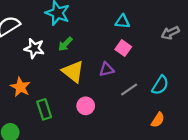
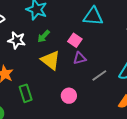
cyan triangle: (122, 22) -> (93, 16), size x1.5
pink square: (123, 48) -> (75, 40), moved
pink circle: (86, 106) -> (69, 96), moved

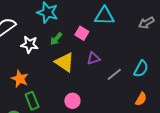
pink square: (75, 40) -> (82, 33), moved
green rectangle: (26, 93) -> (32, 101), moved
pink circle: (69, 96) -> (72, 101), moved

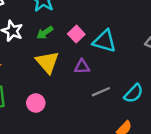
cyan triangle: (104, 16) -> (104, 41), moved
pink circle: (72, 101) -> (36, 103), moved

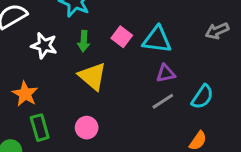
green arrow: (45, 33) -> (84, 41), turned -42
purple triangle: (82, 67) -> (166, 73), moved

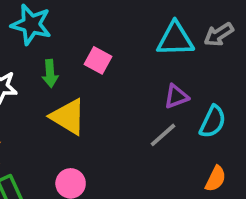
cyan triangle: (157, 40) -> (175, 39), moved
purple triangle: (166, 73) -> (176, 96), moved

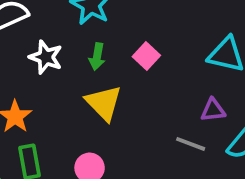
gray line: (163, 135) -> (191, 144), turned 48

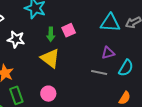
pink square: (146, 56) -> (69, 30), turned 32
green arrow: (97, 57) -> (51, 34), moved

